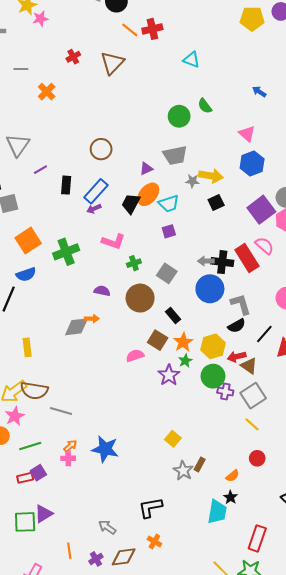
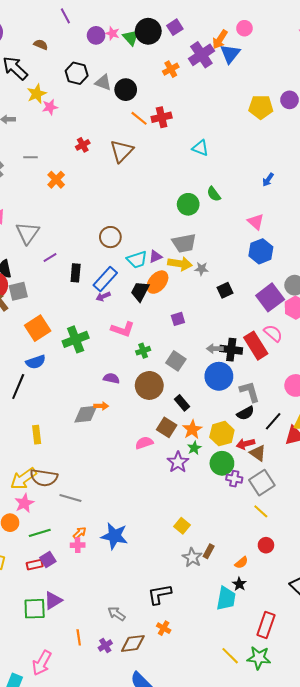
blue arrow: (259, 92) -> (268, 180), turned -88
yellow arrow: (211, 176) -> (180, 264), moved
cyan trapezoid: (169, 204) -> (137, 260), moved

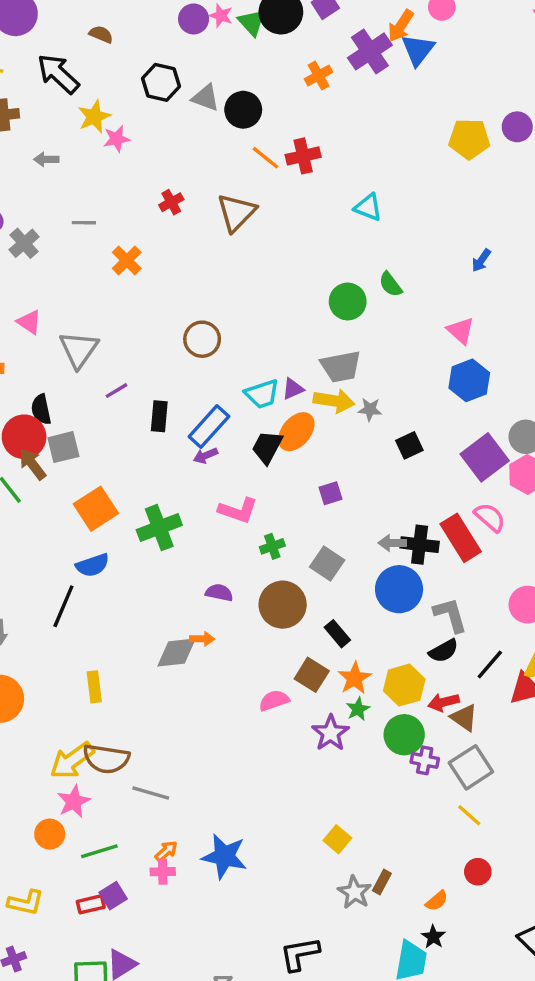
brown circle: (110, 237) -> (202, 339), moved

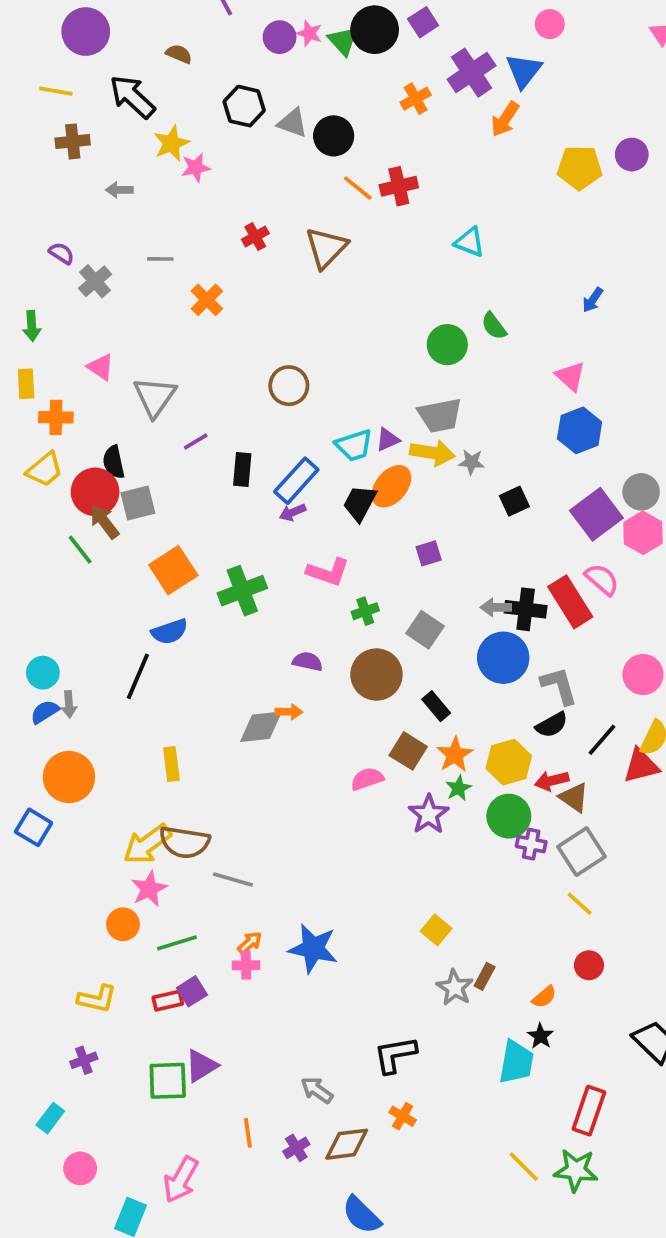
orange arrow: (401, 26) -> (505, 119), moved

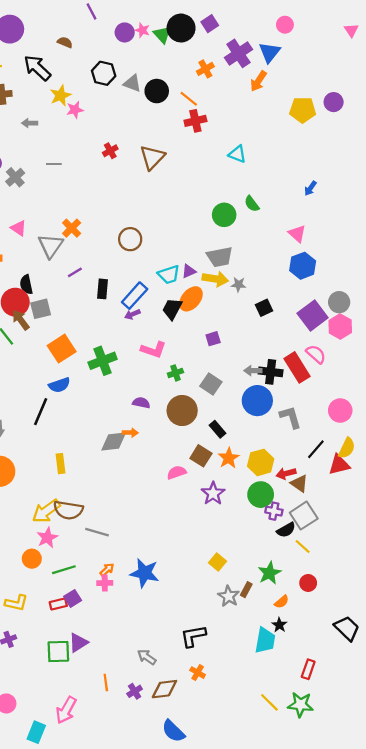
orange line: (358, 188) -> (189, 99), moved
orange cross: (207, 300) -> (72, 228), moved
black semicircle: (552, 725) -> (286, 530), moved
green star: (458, 788) -> (269, 573), moved, size x1.5
red rectangle: (589, 1111) -> (308, 669), size x0.7

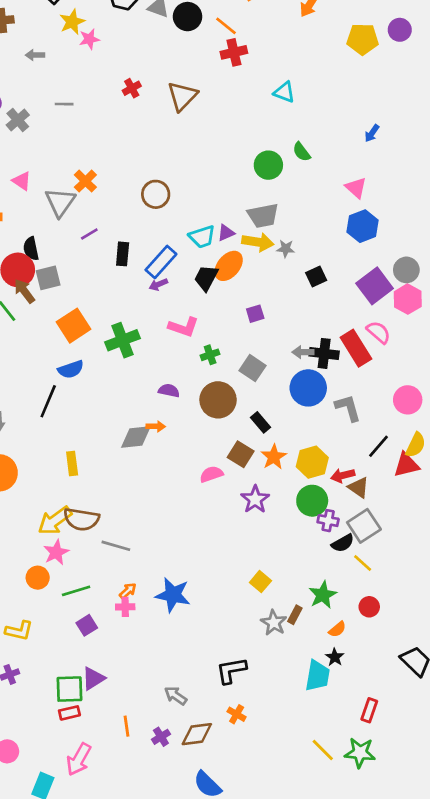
red rectangle: (58, 604) -> (69, 713), moved

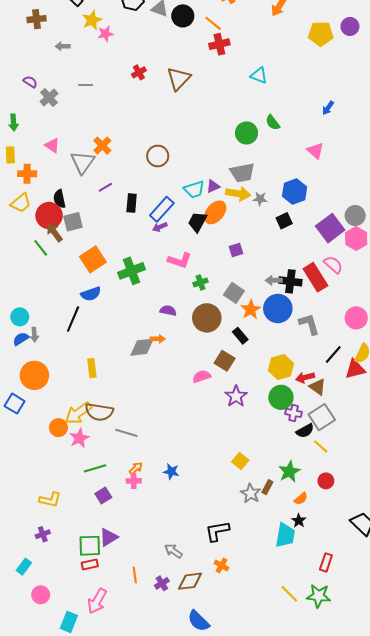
blue hexagon: (363, 226) -> (295, 191), moved
orange star: (274, 457) -> (251, 310), moved
orange circle: (38, 578) -> (58, 428), moved
blue star: (173, 595) -> (171, 472), size x0.6

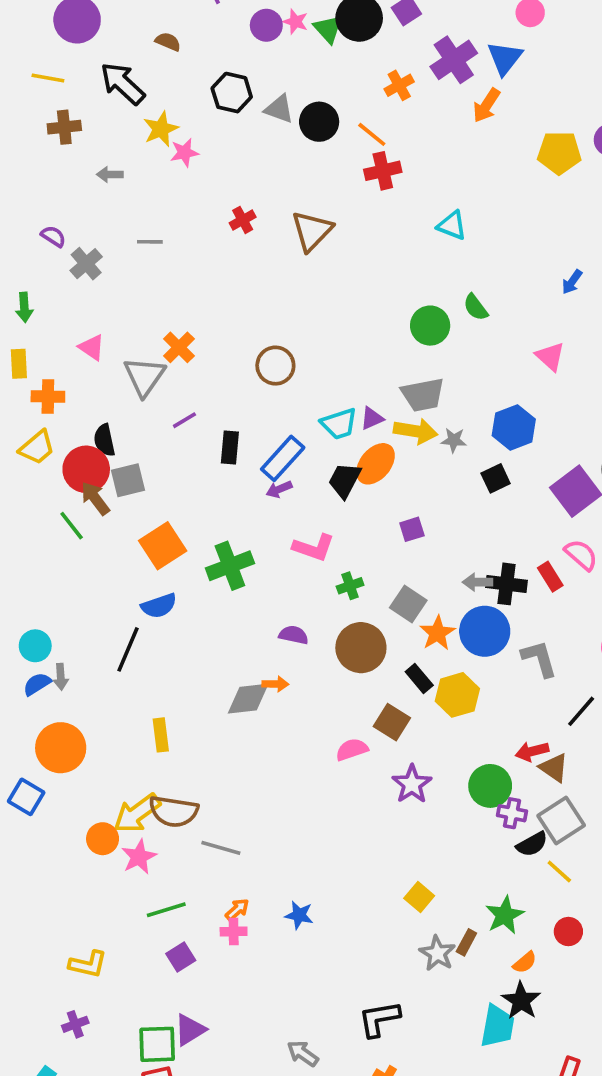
red rectangle: (315, 277) -> (550, 577), size x0.6
yellow hexagon: (281, 367) -> (457, 695), moved
black star: (299, 521) -> (521, 1001), size x1.5

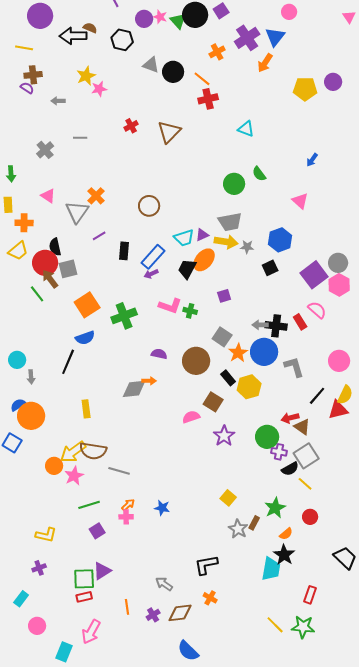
black arrow: (123, 83) -> (73, 36), moved, turned -44
black hexagon: (232, 93) -> (122, 40), moved
purple semicircle: (53, 236) -> (27, 88), moved
green cross: (350, 586) -> (190, 311), moved, turned 32
blue semicircle: (37, 684) -> (18, 405), moved

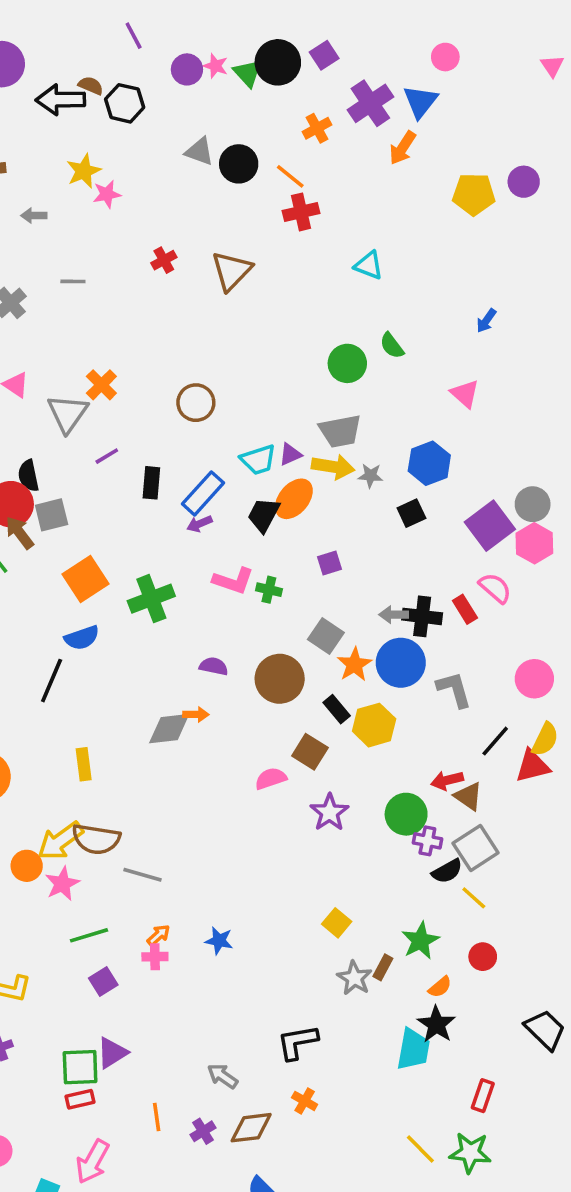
black hexagon: (122, 40) -> (125, 103), moved

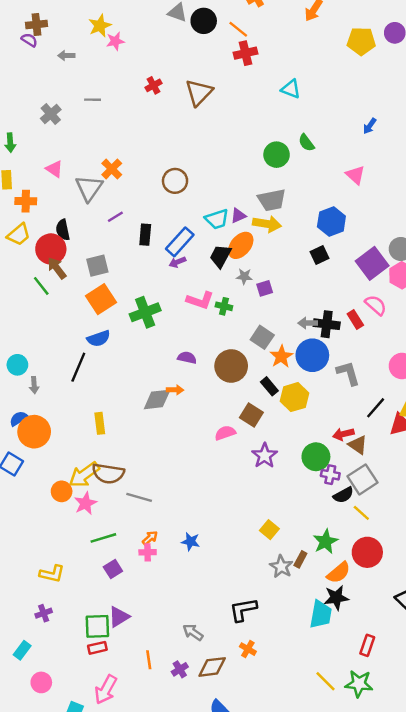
gray star: (370, 476) -> (244, 276), moved
gray square: (52, 515) -> (97, 266), moved
red circle: (483, 957) -> (367, 552), size x1.6
orange semicircle: (440, 987) -> (339, 573), size x1.5
black star: (436, 1024) -> (336, 598), turned 30

